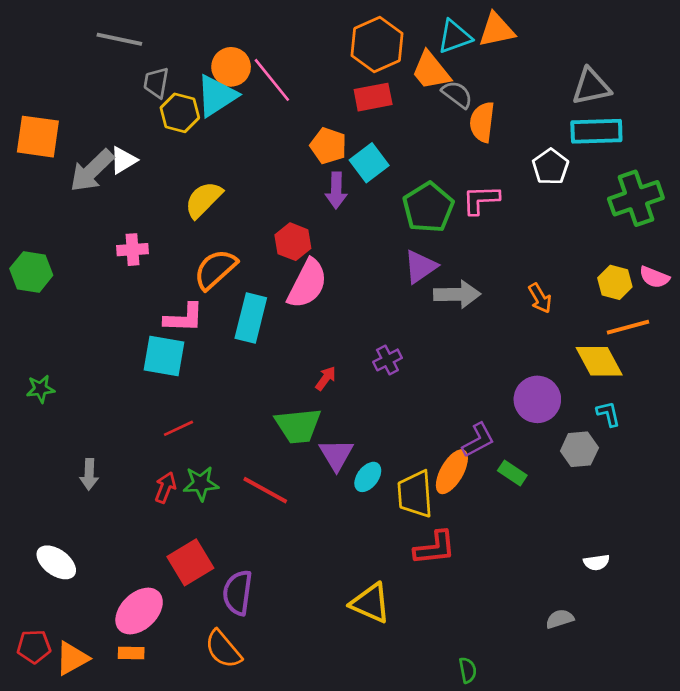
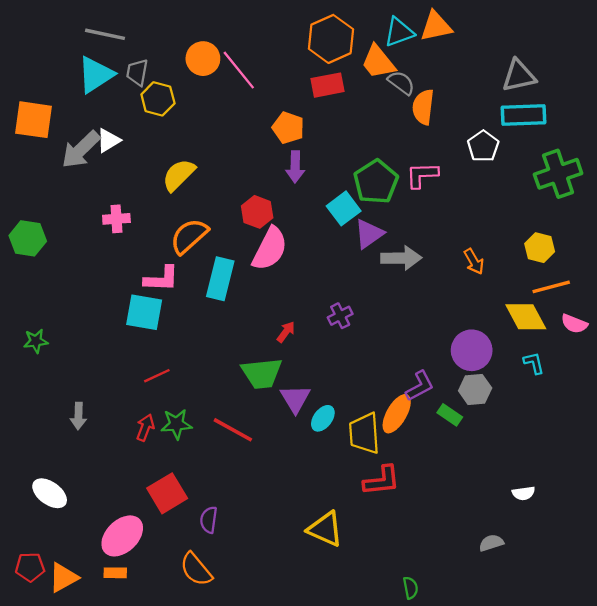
cyan triangle: (217, 96) -> (96, 75), moved
cyan square: (369, 163) -> (344, 208), moved
pink semicircle: (654, 277) -> (574, 324), moved
gray hexagon: (579, 449) -> (475, 389), moved
purple semicircle: (238, 593) -> (209, 520), size x0.7

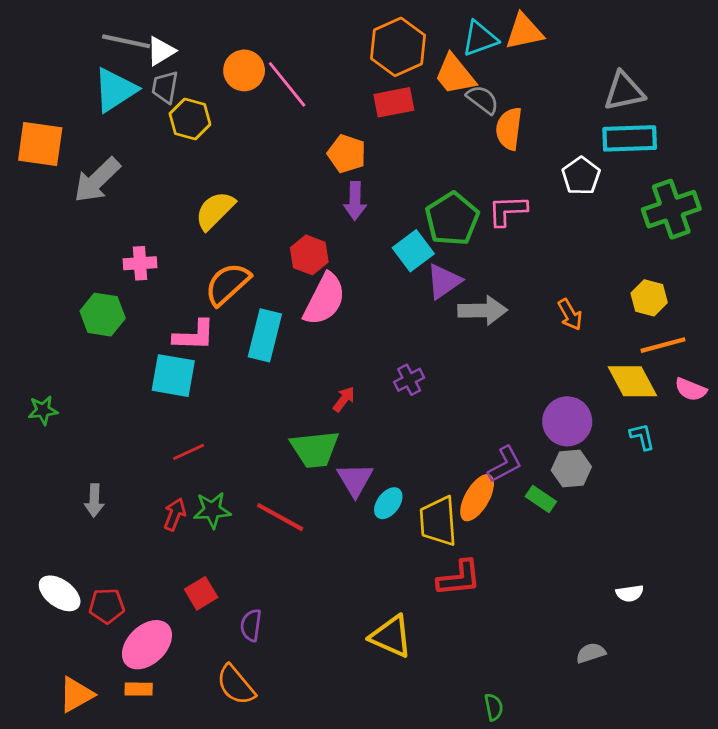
white triangle: (108, 140) -> (161, 51), moved
green hexagon: (28, 238) -> (103, 315), moved
red square: (167, 493) -> (201, 593), size x0.7
red pentagon: (30, 567) -> (107, 606), moved

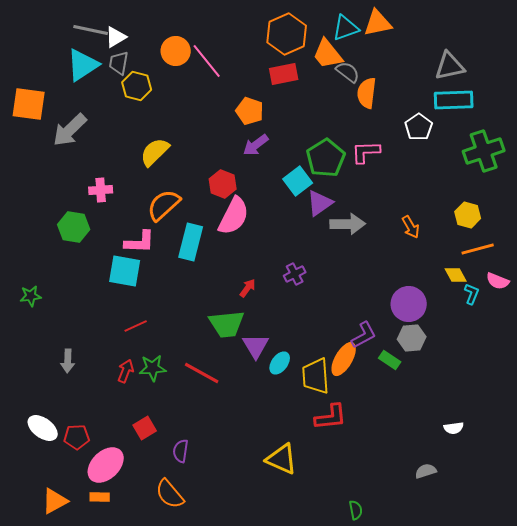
purple arrow: (355, 201) -> (256, 145), turned 52
yellow diamond: (632, 381) -> (456, 275), size x0.6
cyan L-shape: (642, 437) -> (472, 294), moved, turned 35

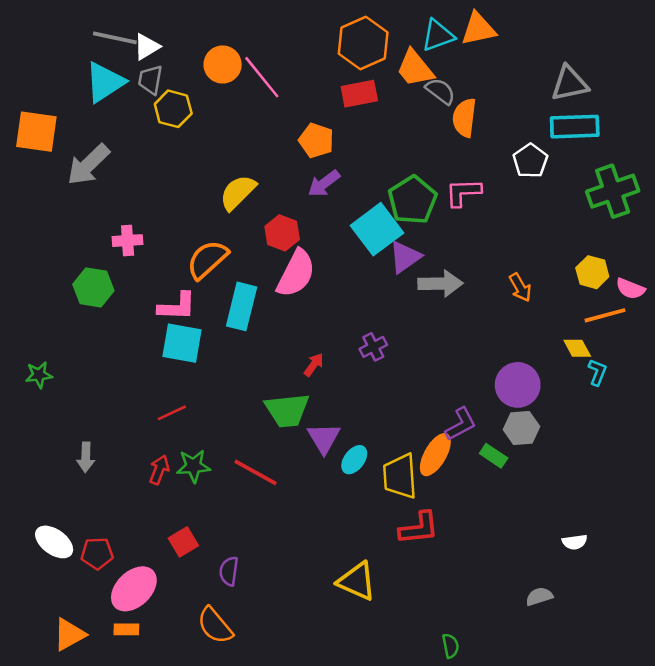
yellow semicircle: (155, 152) -> (238, 192), moved
cyan square: (298, 181) -> (377, 229), size x1.4
cyan square: (125, 271) -> (182, 343), moved
pink semicircle: (498, 281) -> (630, 289), moved

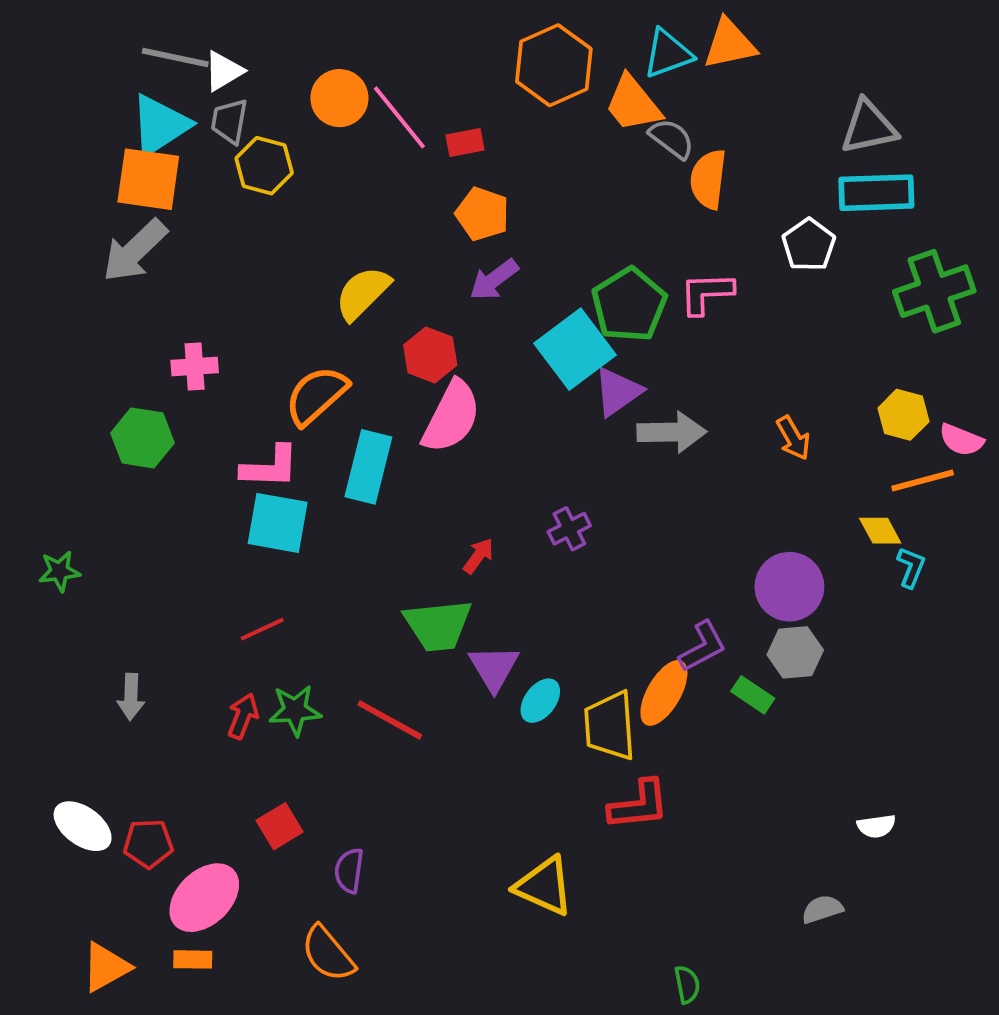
red rectangle: (359, 94) -> (465, 142), moved, size x0.7
orange square: (36, 132) -> (148, 179), moved

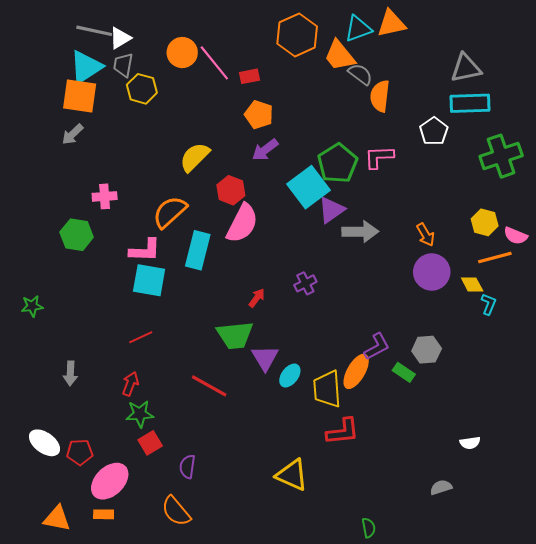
gray arrow: (135, 251) -> (72, 134), size x0.6
purple circle: (789, 587) -> (432, 272), moved
green star: (295, 710) -> (140, 414), moved
orange triangle: (106, 967) -> (57, 518), turned 40

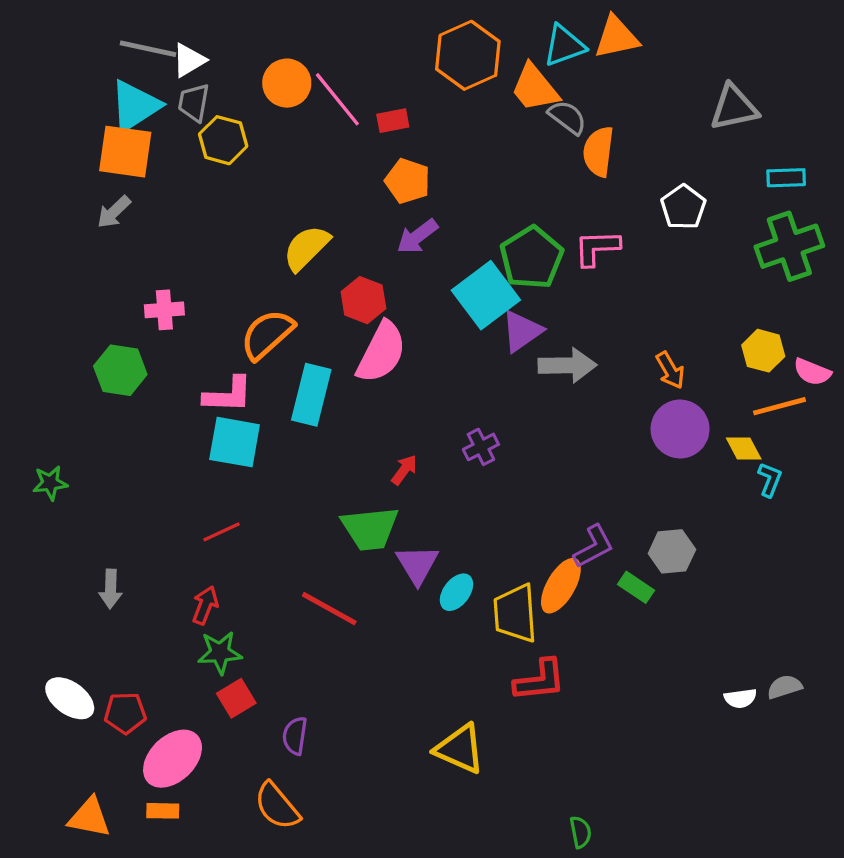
cyan rectangle: (470, 103) -> (786, 178), moved, size x0.6
gray semicircle: (441, 487) -> (784, 687), moved

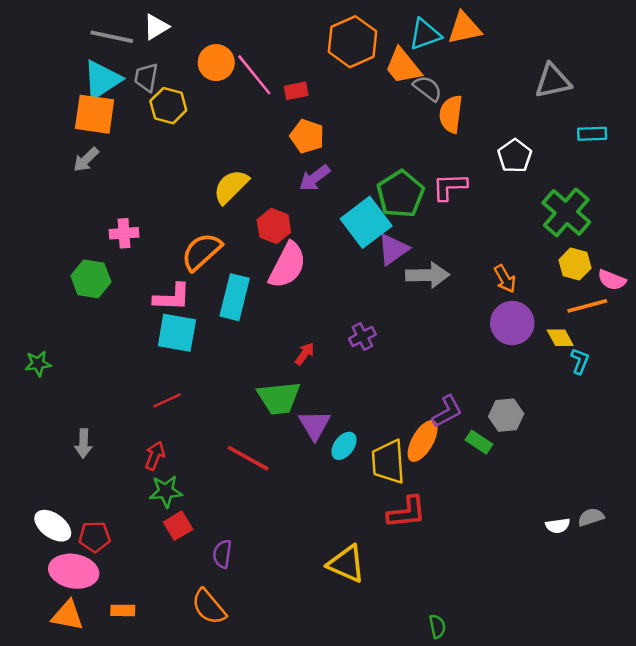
white triangle: (189, 60) -> (156, 27), moved
green cross: (789, 246) -> (566, 212), moved, turned -30
pink ellipse: (173, 759) -> (74, 571), moved, turned 54

